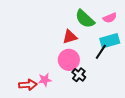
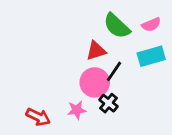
black line: (101, 52) -> (114, 71), moved
pink star: (45, 80) -> (77, 110), moved
red arrow: (28, 85) -> (38, 117), turned 30

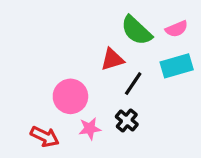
pink circle: (95, 82) -> (70, 96), moved

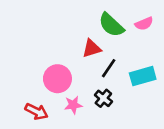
cyan rectangle: (177, 66) -> (143, 76), moved

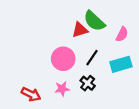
pink semicircle: (144, 24) -> (122, 34), moved, turned -40
red triangle: (92, 49) -> (80, 30), moved
pink circle: (57, 79) -> (63, 59), moved

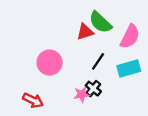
pink semicircle: (122, 34) -> (130, 36), size x1.5
pink circle: (63, 59) -> (50, 63), moved
pink star: (62, 89) -> (81, 94), moved

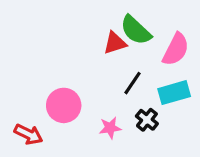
pink circle: (50, 63) -> (64, 105), moved
black cross: (93, 89) -> (147, 120), moved
red arrow: (33, 100) -> (28, 134), moved

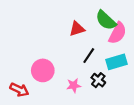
green semicircle: (136, 30) -> (106, 20), moved

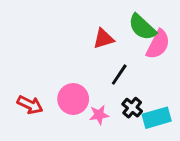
cyan rectangle: (116, 62) -> (157, 118), moved
pink circle: (43, 70) -> (73, 99), moved
red arrow: (19, 90) -> (30, 105), moved

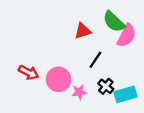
red arrow: (30, 105) -> (29, 72), moved

